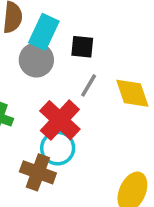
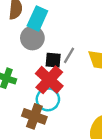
black square: (82, 47) -> (53, 60), moved

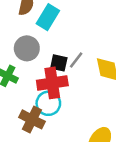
gray circle: (32, 38) -> (27, 48), moved
red cross: (49, 80) -> (52, 83), turned 32

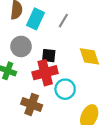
gray line: (76, 60) -> (63, 21), moved
cyan circle: (48, 103) -> (65, 89), moved

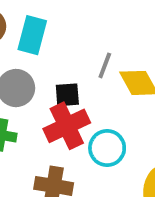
gray line: (63, 21) -> (105, 65), moved

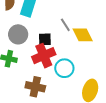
gray line: (105, 65) -> (65, 25), turned -56

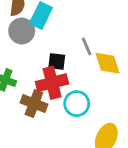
gray circle: (18, 34) -> (22, 31), moved
brown cross: (35, 87) -> (34, 104), moved

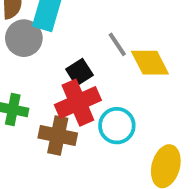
black square: (57, 62) -> (79, 72), turned -30

